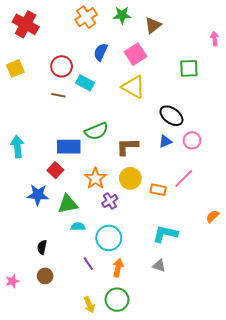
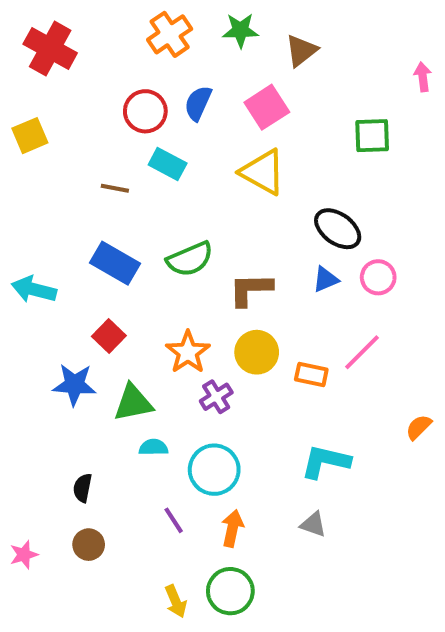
red circle: (62, 66) -> (145, 111), moved
cyan arrow: (17, 147) -> (34, 289), turned -70
blue rectangle: (69, 147) -> (115, 263), moved, turned 30

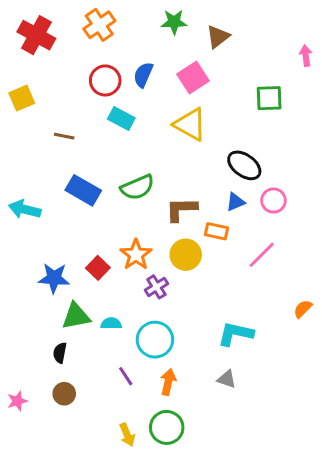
orange cross: (170, 34) -> (99, 25), moved
brown line: (115, 188) -> (64, 136), moved
red square: (109, 336) -> (98, 268), moved
orange rectangle: (311, 374) -> (216, 231), moved
green triangle: (133, 403) -> (76, 316), moved

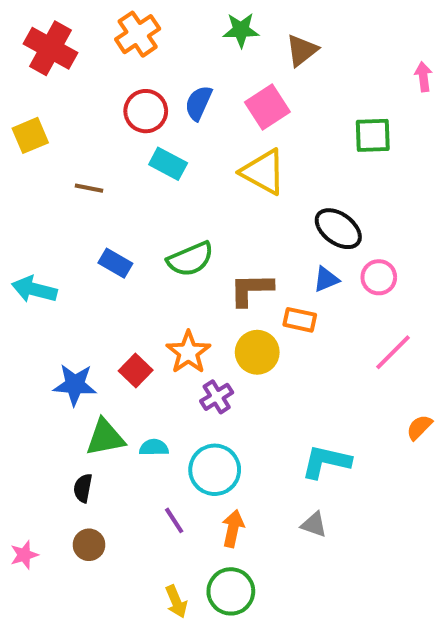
blue rectangle: (83, 190) -> (115, 263), size x0.7
pink line: (262, 255) -> (393, 352), moved

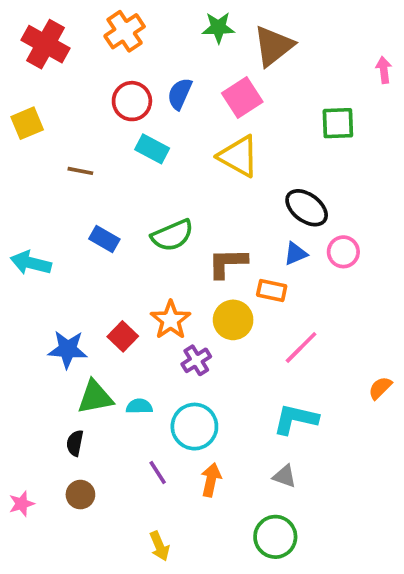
brown triangle: (302, 50) -> (273, 46), size x1.4
pink line: (393, 352) -> (301, 347), moved
green circle: (231, 591) -> (275, 537), moved

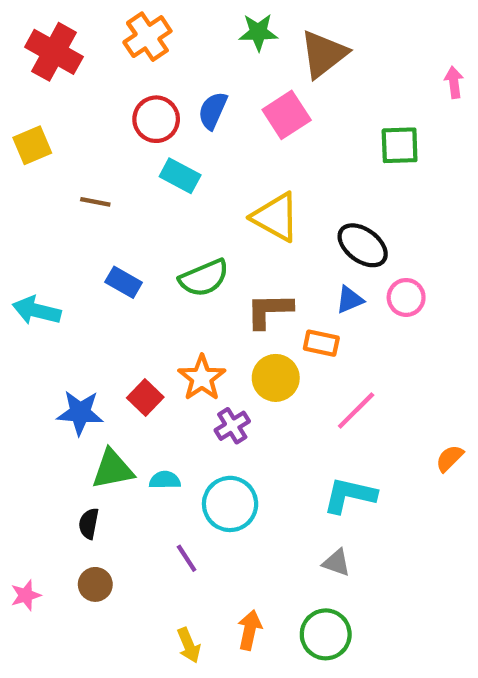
yellow triangle: (239, 156) -> (276, 217), moved
orange arrow: (211, 480) -> (250, 630), moved

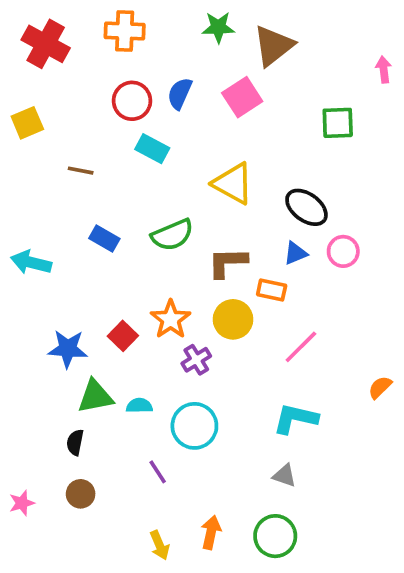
orange cross: (147, 37) -> (125, 31), turned 36

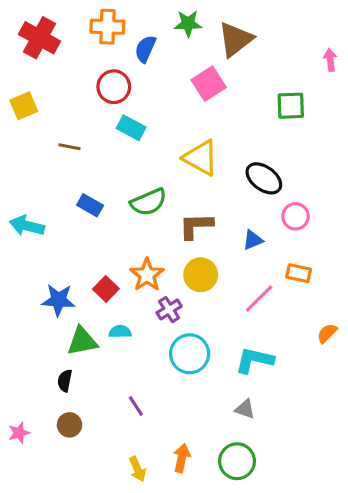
blue semicircle: (180, 93) -> (145, 49), moved
blue triangle: (295, 253) -> (253, 240), moved
orange rectangle: (272, 290) -> (299, 273), moved
cyan semicircle: (139, 406) -> (120, 332), moved
cyan circle: (194, 426) -> (190, 354), moved

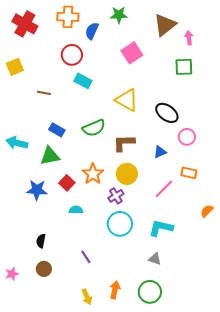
brown triangle: (235, 39) -> (165, 25), moved
pink arrow: (330, 60) -> (189, 38), moved
purple cross: (169, 310) -> (116, 196), moved
green triangle: (82, 341) -> (50, 156), moved

